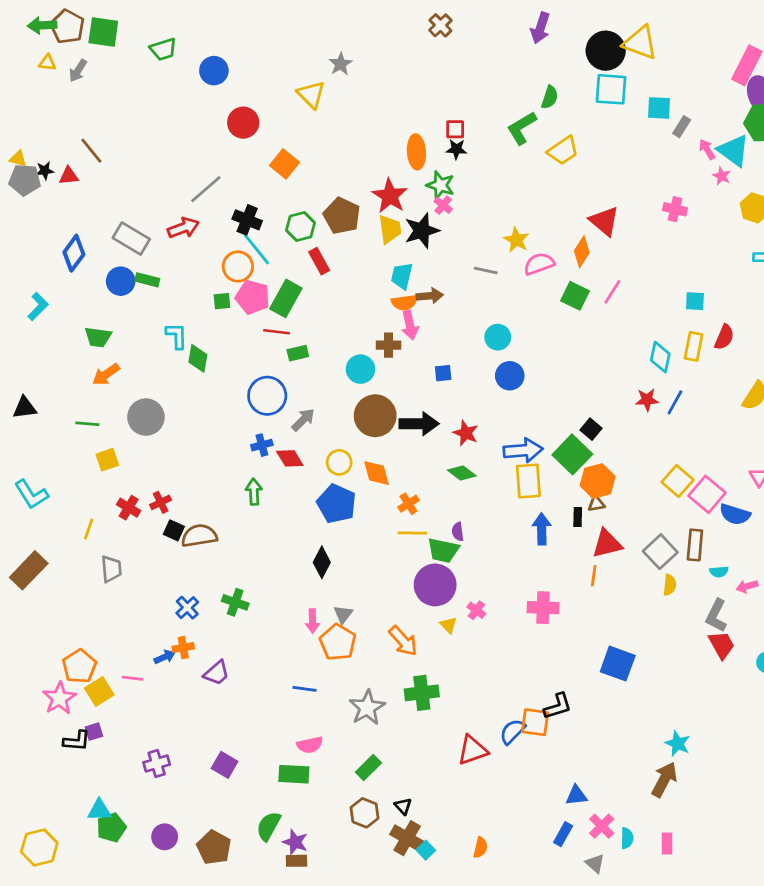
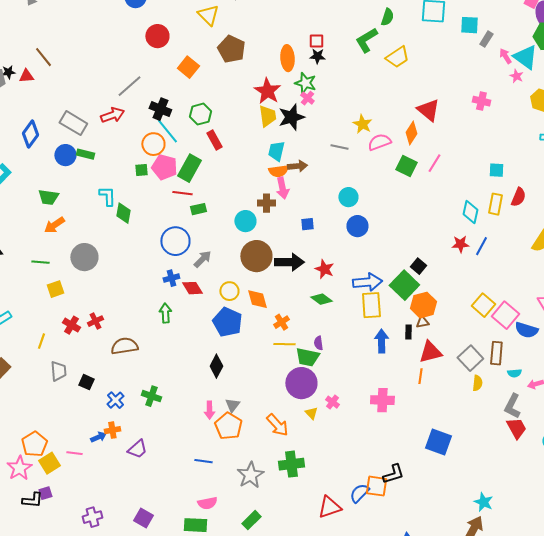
brown pentagon: (342, 216) -> (231, 49), moved
black square: (174, 530) -> (86, 382), moved

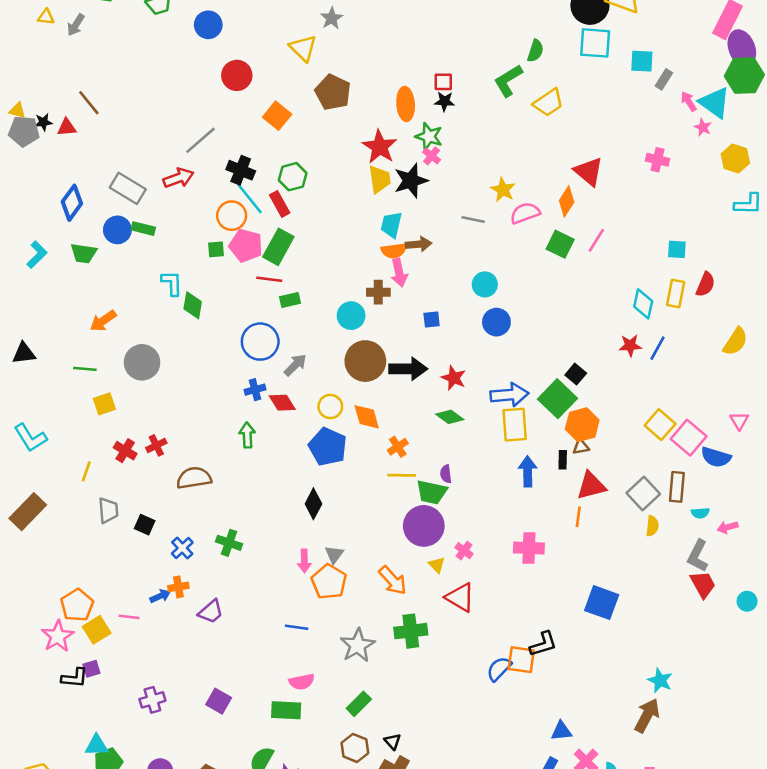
red rectangle: (214, 140) -> (280, 204), moved
green trapezoid: (48, 197) -> (84, 253), moved
red triangle: (329, 507) -> (460, 597), moved, turned 50

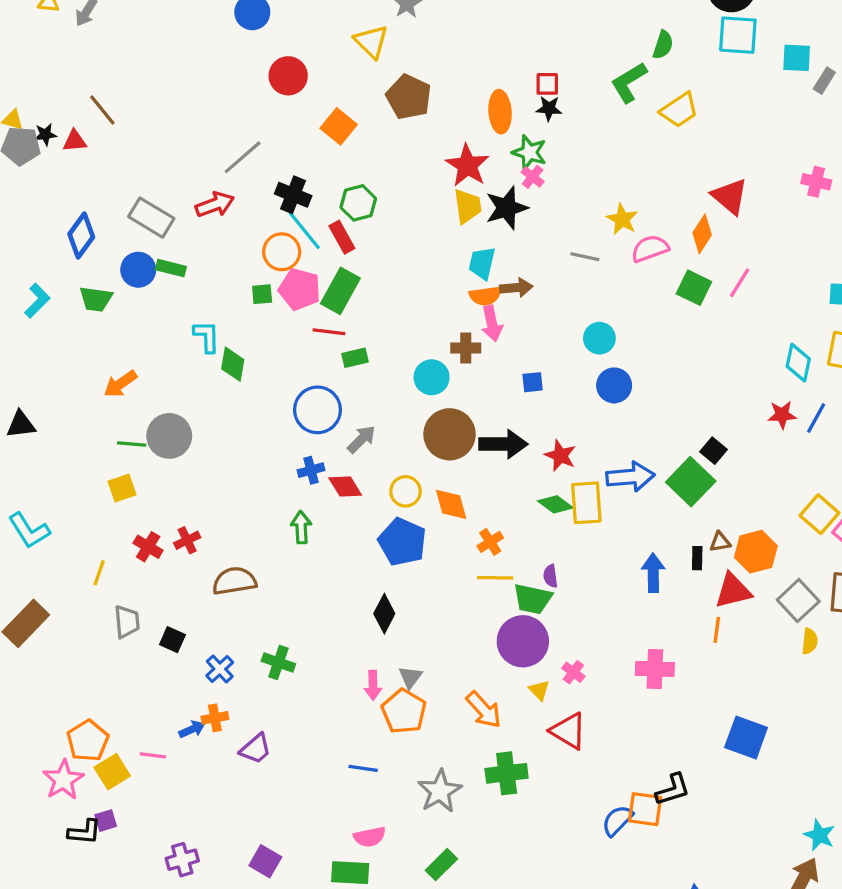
green line: (85, 369) -> (132, 444), moved
yellow rectangle: (515, 425) -> (586, 503), moved
orange hexagon: (582, 425) -> (756, 552), moved

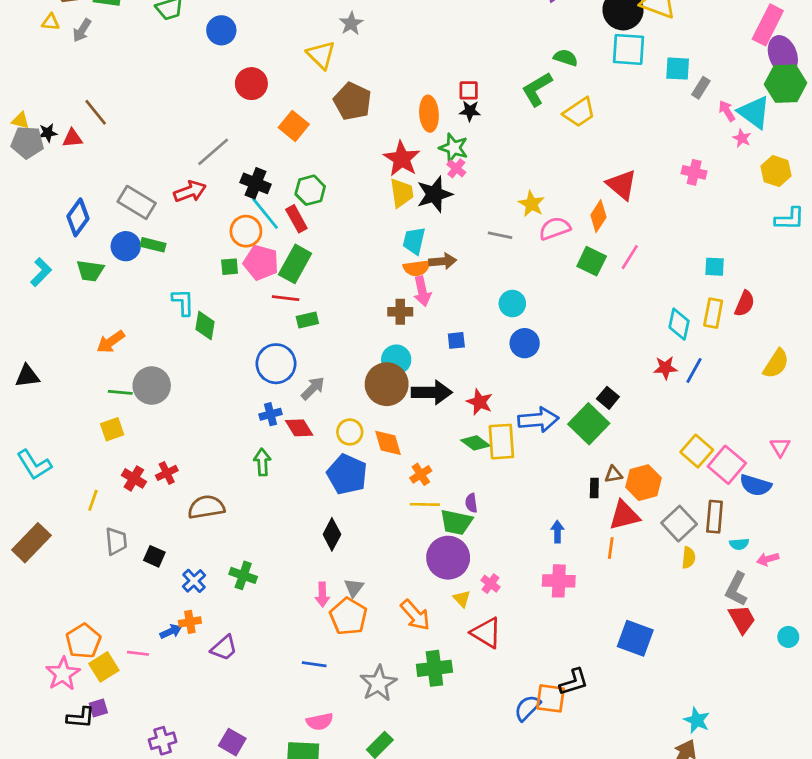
green semicircle: (663, 45) -> (566, 58), turned -90
cyan circle: (432, 377) -> (396, 360), moved
blue arrow: (653, 573) -> (557, 532), moved, size x0.7

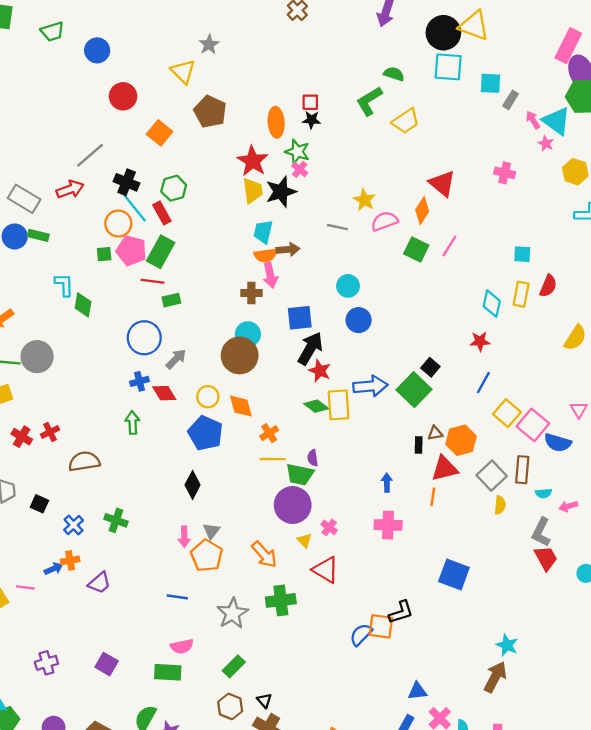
blue square: (456, 340) -> (300, 318), size x1.6
blue line: (694, 370) -> (483, 383), moved
black arrow: (432, 392) -> (310, 348), moved, turned -60

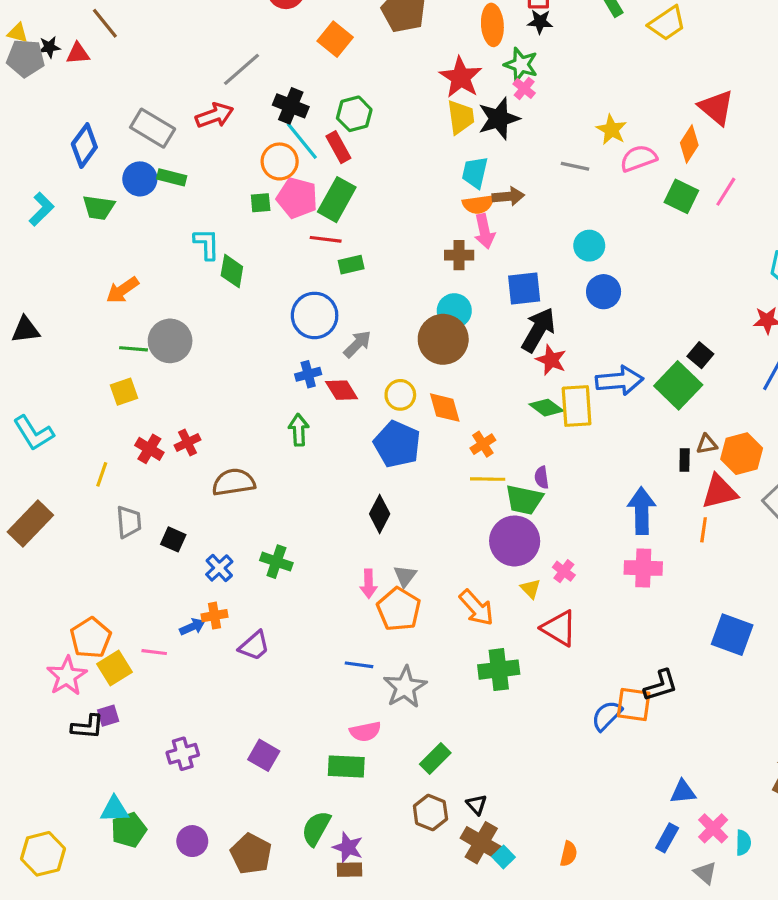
blue arrow: (387, 483) -> (642, 511), size x1.8
gray star: (233, 613) -> (405, 687), moved

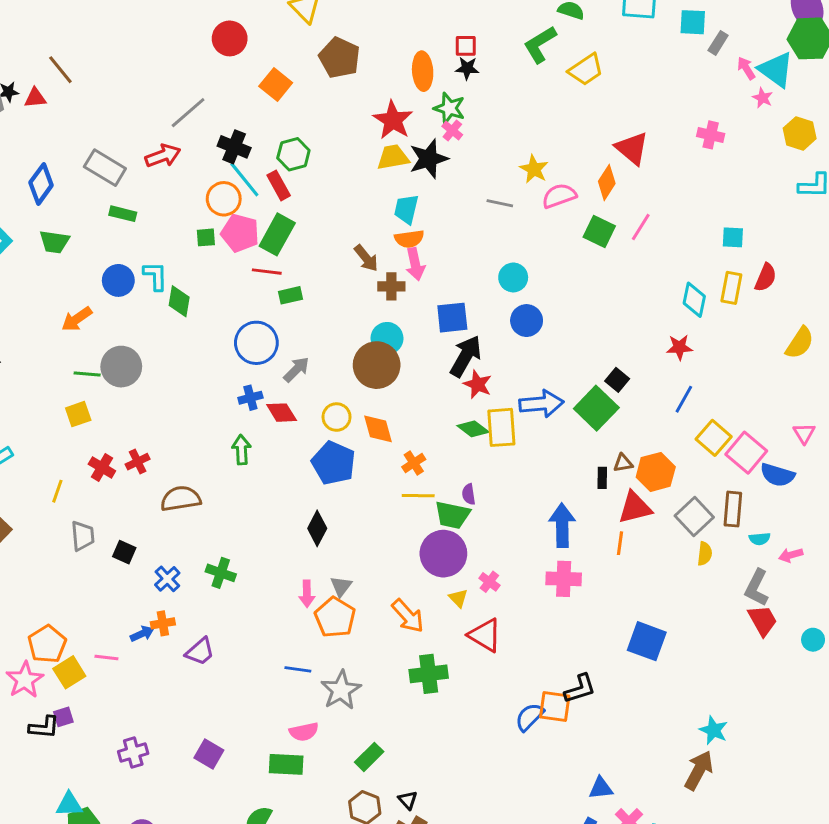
yellow trapezoid: (461, 117) -> (393, 157), turned -92
blue circle: (140, 179) -> (118, 280), moved
brown arrow: (508, 196) -> (366, 258), moved, turned 56

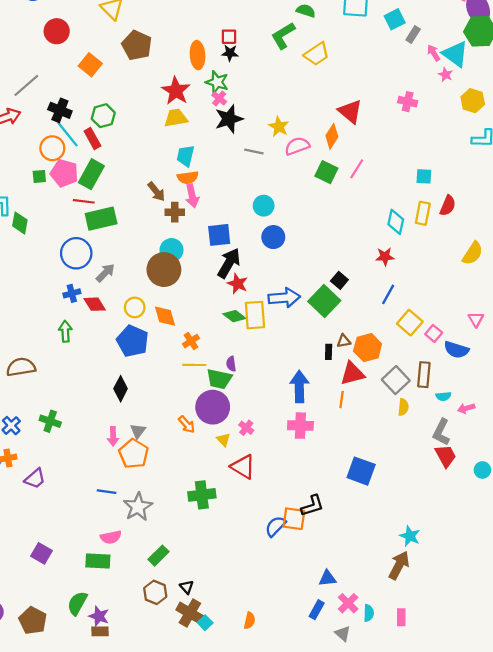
cyan square: (693, 22) -> (395, 19), turned -30
black star: (429, 159) -> (229, 119), moved
green rectangle: (290, 295) -> (101, 219), size x1.8
pink square: (746, 453) -> (434, 333), size x0.6
orange arrow: (408, 616) -> (187, 424), moved, size x0.7

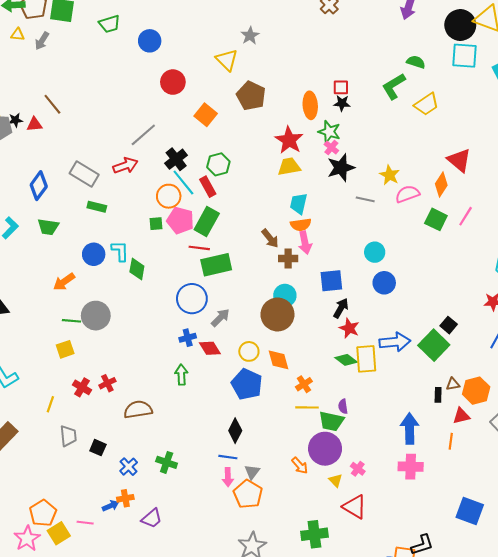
black cross: (60, 110) -> (176, 159), turned 30
black arrow: (229, 263) -> (341, 308), size x0.7
red triangle: (352, 374) -> (461, 416), size x0.7
blue line: (107, 492) -> (228, 457), moved

